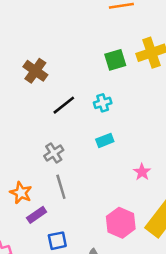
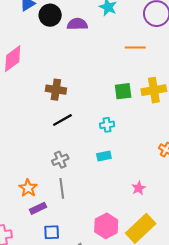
brown cross: (35, 71) -> (56, 90), turned -36
black line: (64, 105) -> (62, 120), moved
pink star: (142, 172) -> (139, 188), moved

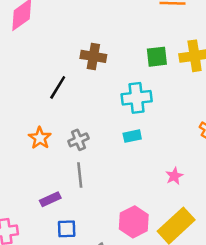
brown cross: (56, 90) -> (93, 56), moved
black line: (62, 120) -> (58, 87), moved, turned -30
cyan cross: (107, 125) -> (137, 98), size x1.6
orange star: (28, 188) -> (40, 138), moved

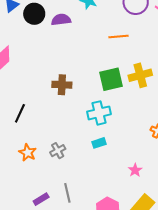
green square: (157, 57) -> (111, 79), size x1.4
black line: (58, 87) -> (20, 113), moved
gray line: (80, 175) -> (67, 193), moved

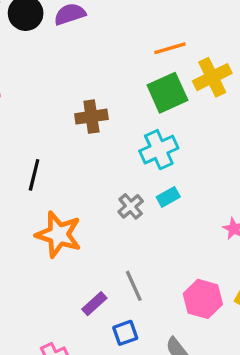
orange line: (119, 37) -> (170, 48), moved
gray cross: (58, 151) -> (131, 206), moved
orange star: (28, 153) -> (59, 234), size x1.6

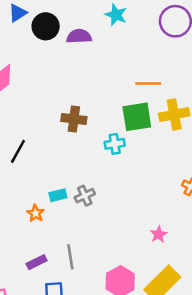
cyan cross: (159, 150) -> (115, 144), moved, size x0.7
cyan rectangle: (168, 197) -> (58, 195), moved
orange star: (59, 234) -> (35, 213), moved, size x0.5

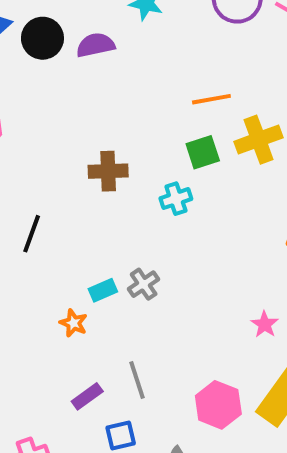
green square: (137, 117) -> (203, 152), size x0.7

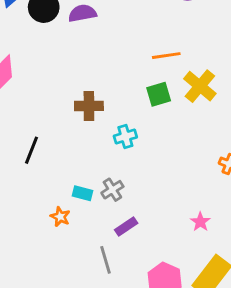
yellow cross: (258, 140) -> (200, 86), turned -32
cyan cross: (176, 199) -> (125, 137), moved
cyan rectangle: (103, 290) -> (82, 193), turned 36
purple rectangle: (87, 396) -> (126, 226), moved

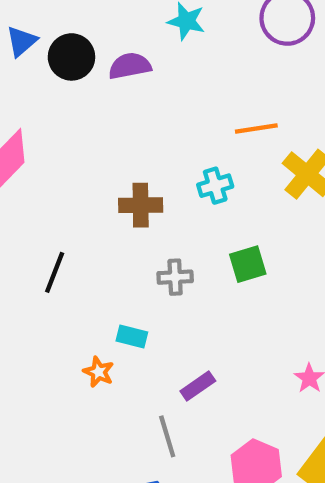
green square: (159, 94) -> (248, 264), moved
cyan cross: (125, 137) -> (215, 186), moved
gray cross: (112, 190) -> (175, 277), moved, turned 30

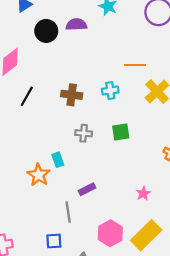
black circle: (71, 57) -> (46, 31), moved
black line: (55, 272) -> (27, 96), moved
cyan rectangle: (132, 336) -> (58, 160), turned 48
orange star: (99, 372) -> (39, 175), size x1.5

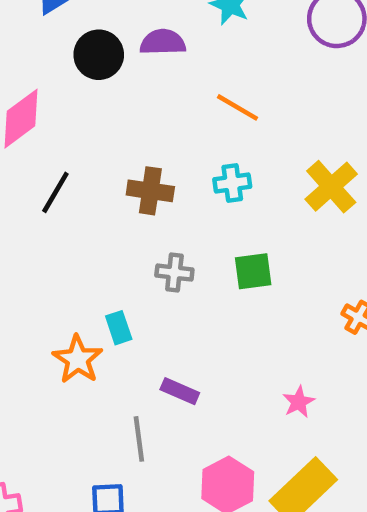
orange line: (135, 65) -> (237, 107), moved, turned 30
purple rectangle: (87, 189) -> (180, 391), turned 49

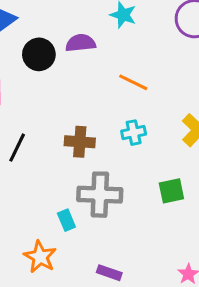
green square: (253, 271) -> (171, 191), moved
gray cross: (174, 273) -> (100, 195), size x1.8
cyan rectangle: (119, 328) -> (66, 220), moved

